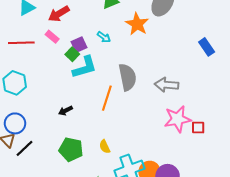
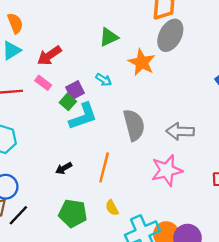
orange line: (107, 98) -> (104, 167), moved
pink star: (177, 119) -> (167, 170), moved

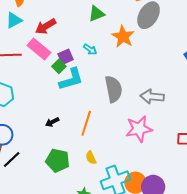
pink rectangle: (43, 83) -> (39, 49), size x1.6

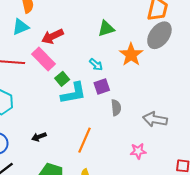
purple square: (66, 57) -> (102, 86), moved
gray semicircle: (114, 89) -> (116, 108), size x0.6
black arrow: (52, 122) -> (39, 137), moved
pink star: (139, 129) -> (138, 151), size x0.6

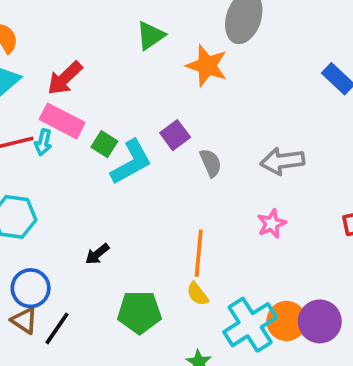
cyan arrow: (96, 65) -> (43, 142), moved, turned 80
orange line: (84, 140) -> (199, 253), moved

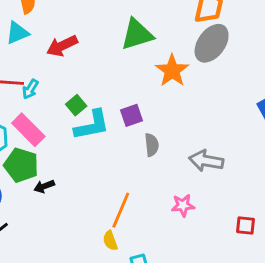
green triangle: (151, 36) -> (137, 34), size x1.4
pink rectangle: (62, 121) -> (28, 130), moved
green pentagon: (139, 312) -> (21, 165), moved

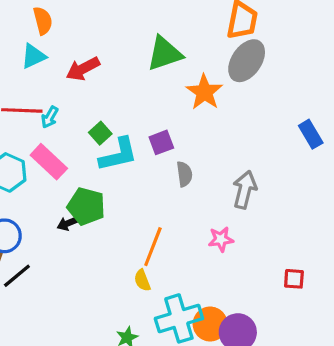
gray arrow: (206, 161) -> (245, 190), turned 96
green pentagon: (21, 165) -> (86, 206), moved
red square: (246, 225) -> (294, 279), moved

